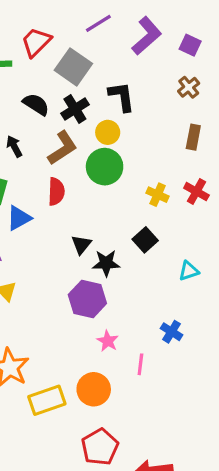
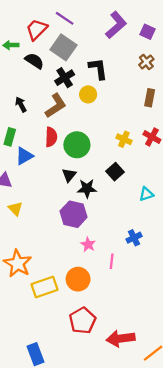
purple line: (98, 23) -> (65, 18), moved, turned 66
black semicircle: (36, 104) -> (34, 61), moved
green circle: (105, 167) -> (77, 145), moved
blue cross: (172, 332) -> (134, 238), turned 32

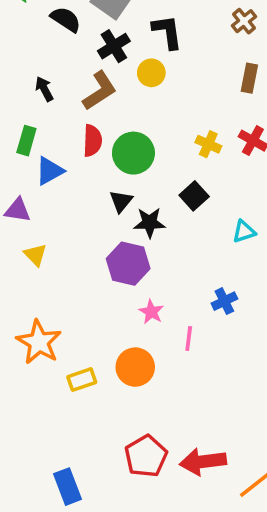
yellow rectangle: (44, 287) -> (82, 380), size x0.7
red pentagon: (83, 321) -> (146, 456), moved

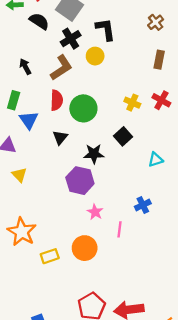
blue triangle: (50, 171) -> (29, 120), turned -36
black triangle: (121, 201) -> (60, 138), moved

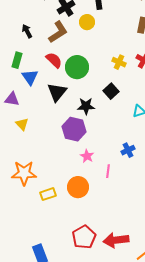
red semicircle: (57, 100) -> (54, 60), turned -48
black triangle: (60, 138) -> (57, 92), size x1.5
orange star: (22, 232) -> (24, 173), turned -30

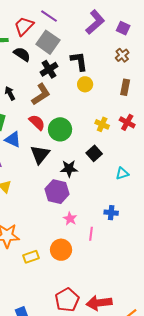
yellow circle: (87, 22) -> (85, 84), moved
blue triangle: (30, 77) -> (13, 139), turned -30
blue cross: (128, 150) -> (111, 213), turned 32

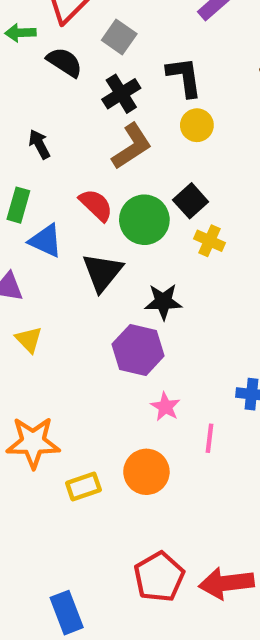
gray square: (48, 42) -> (119, 37), size x0.7
brown L-shape: (41, 94) -> (132, 146), moved
yellow cross: (102, 124) -> (209, 241), moved
black square: (94, 153) -> (191, 201), moved

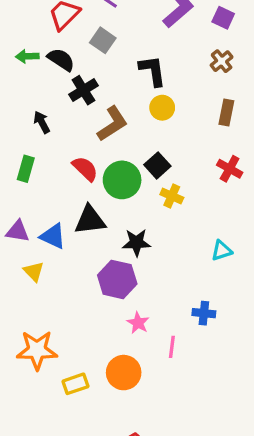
green arrow: (20, 33) -> (27, 56), moved
black cross: (121, 94) -> (83, 90), moved
blue triangle: (46, 241) -> (53, 236), moved
black triangle: (102, 272) -> (90, 220), turned 44

